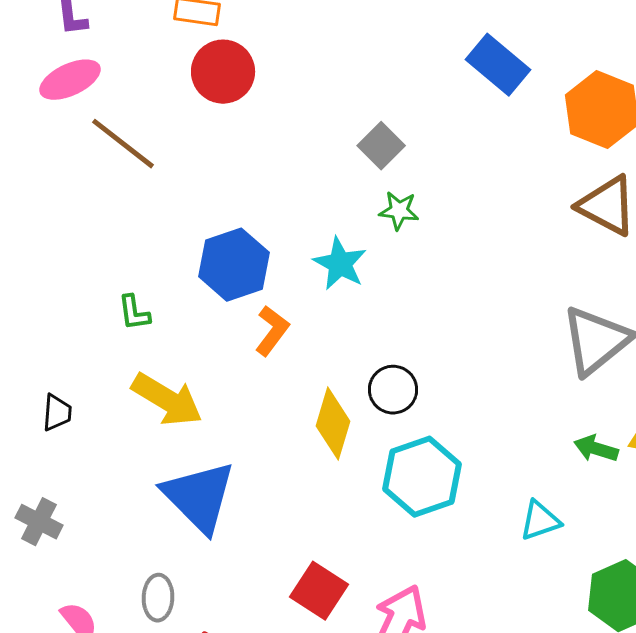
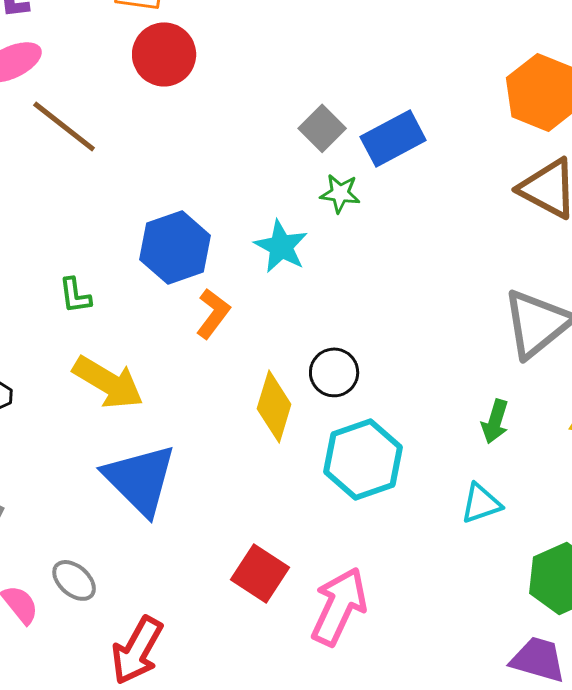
blue rectangle: (498, 65) -> (393, 138), moved, turned -68
green arrow: (596, 449) -> (495, 421), moved, turned -90
gray ellipse: (158, 598) -> (74, 580), moved, turned -51

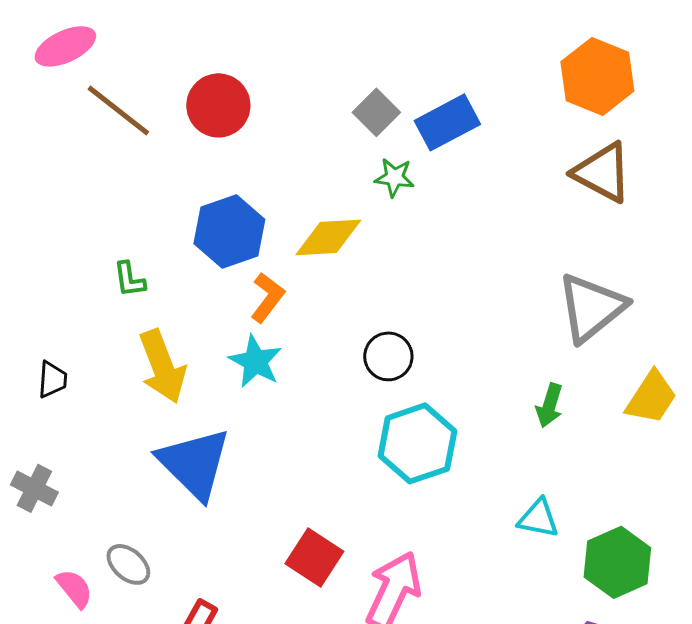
red circle: (164, 54) -> (218, 105), moved
cyan star: (281, 246) -> (255, 361), moved
yellow arrow: (108, 382) -> (162, 366), turned 38
yellow diamond: (274, 406) -> (328, 237), moved, turned 70
cyan triangle: (481, 503) -> (538, 518), moved, turned 30

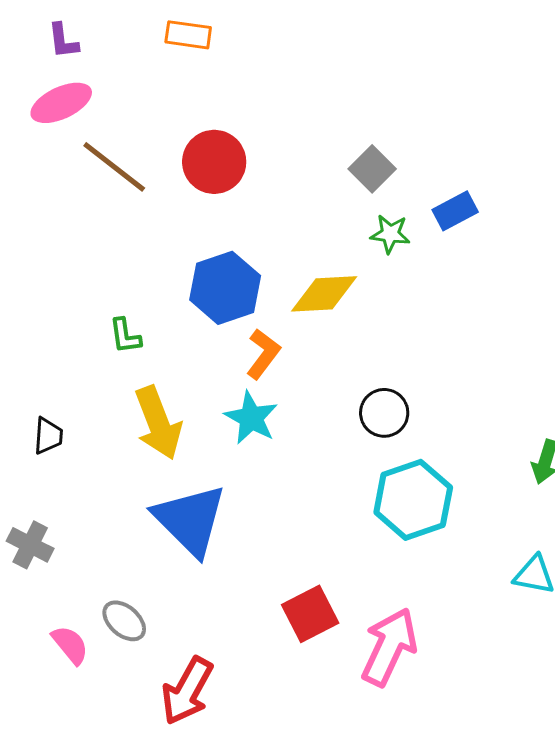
blue rectangle: (447, 122) -> (455, 211), moved, size x0.7
red square: (314, 557) -> (310, 614), turned 30

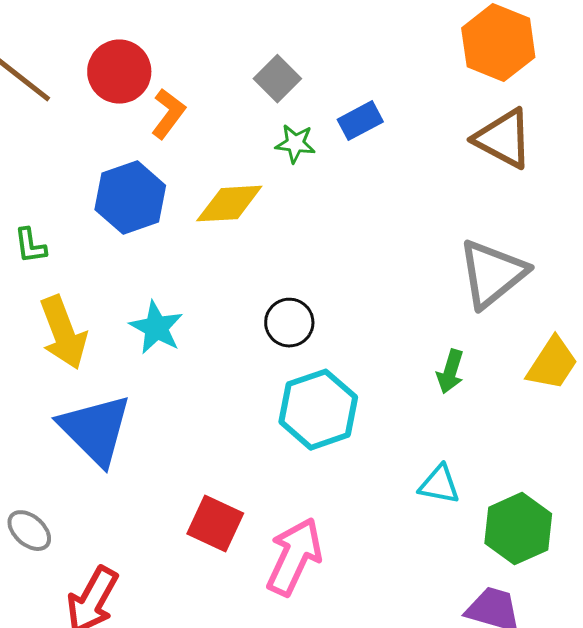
orange L-shape: (263, 354) -> (168, 114), moved
red square: (310, 614) -> (215, 524), turned -38

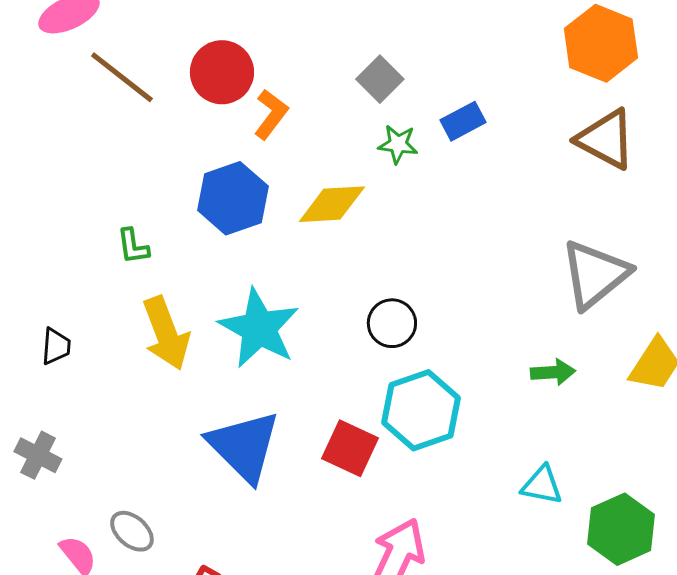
cyan star: (156, 328) -> (259, 328), size x1.5
green arrow: (450, 372) -> (553, 372), turned -111
blue triangle: (95, 430) -> (244, 446), moved
red square: (215, 524) -> (350, 448), moved

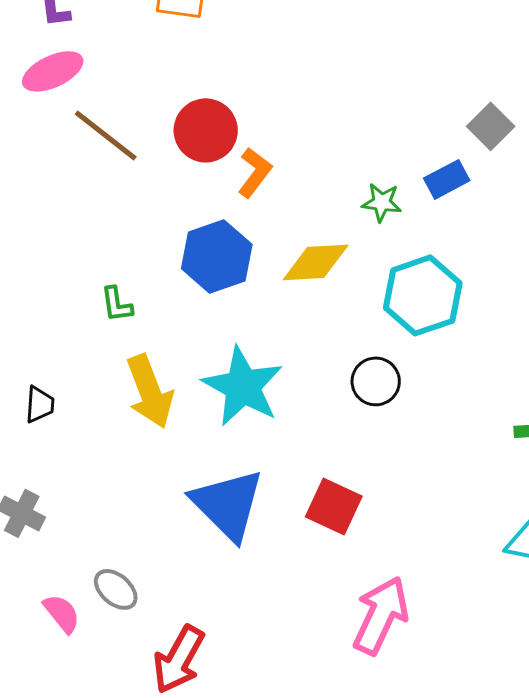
gray square: (380, 79) -> (491, 126), moved
cyan hexagon: (421, 410) -> (423, 295), moved

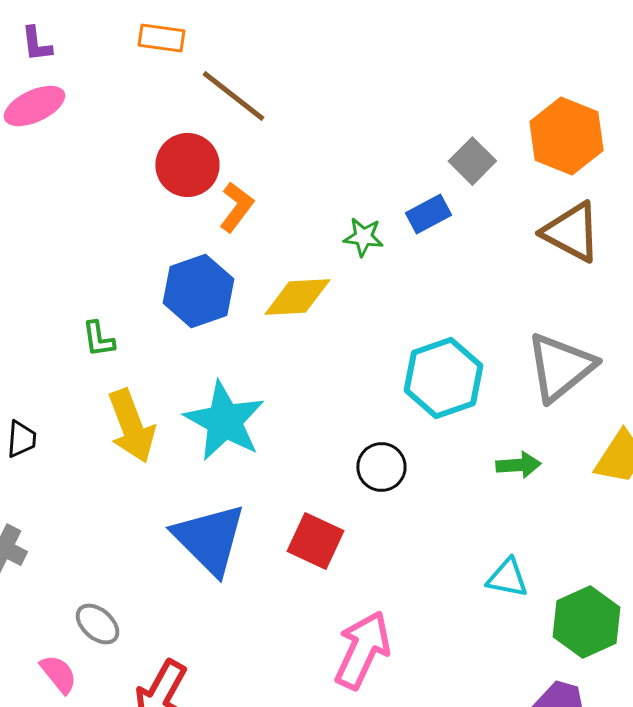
brown line: (106, 135) -> (233, 96), moved
cyan hexagon: (423, 295) -> (443, 378), moved
black circle: (376, 381) -> (381, 467), moved
pink semicircle: (62, 613) -> (58, 674), moved

